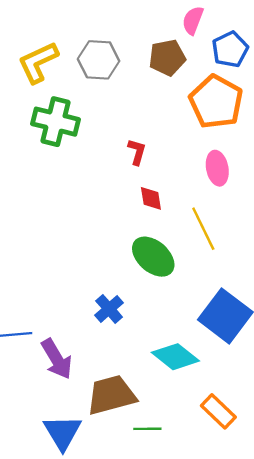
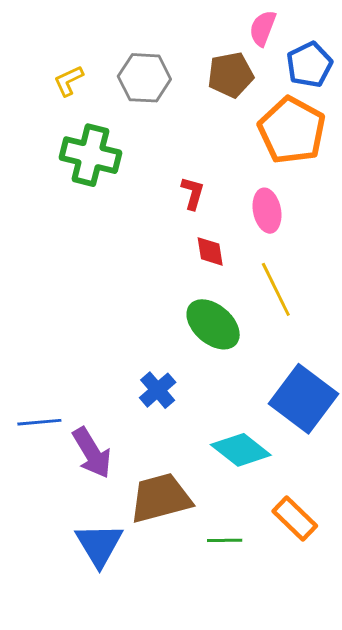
yellow L-shape: (38, 62) -> (69, 81), size x0.6
pink ellipse: (217, 168) -> (267, 211), moved
green line: (147, 429) -> (225, 540), moved

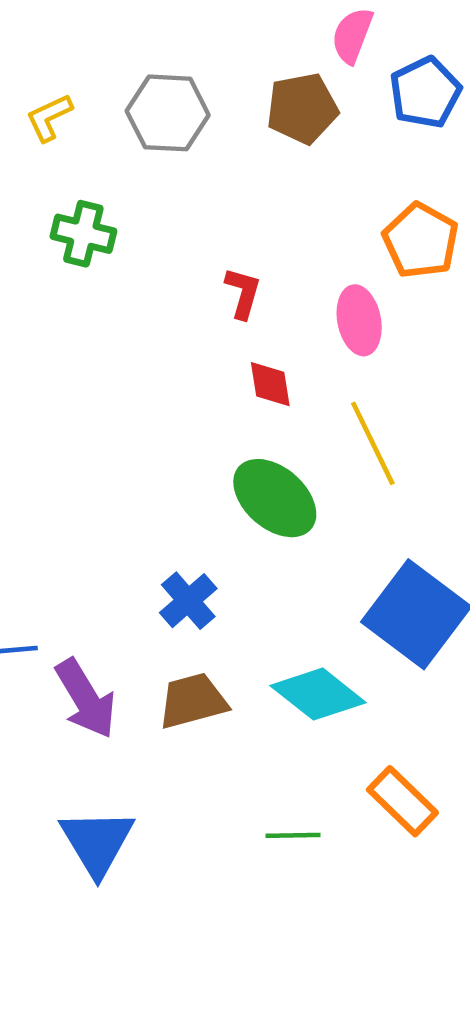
orange pentagon: (292, 130) -> (421, 241), moved, size x0.7
green cross: (90, 155) -> (83, 234), size x0.7
brown trapezoid: (161, 498) -> (193, 701), moved, size x0.7

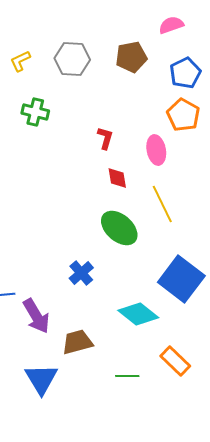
pink semicircle: (352, 35) -> (171, 25), moved, turned 50
blue pentagon: (425, 92) -> (185, 73), moved
brown trapezoid: (193, 701) -> (77, 342), moved

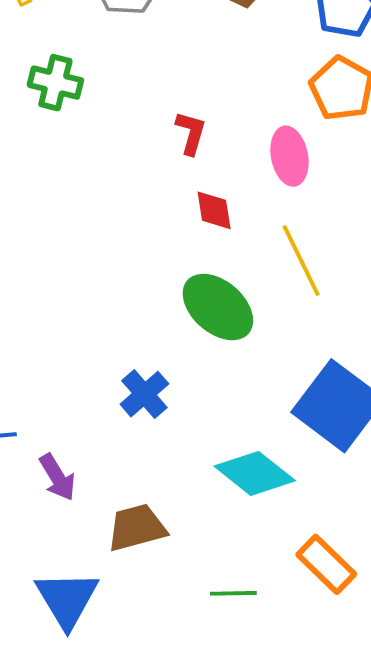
purple arrow: (36, 316) -> (57, 477), size x0.7

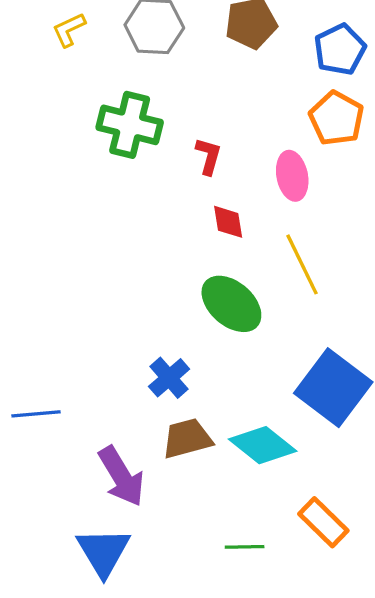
green cross: (55, 83) -> (130, 125), moved, size x1.4
purple arrow: (57, 477) -> (121, 476), moved, size x1.5
brown trapezoid: (137, 528) -> (187, 439), moved

